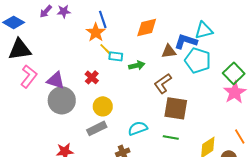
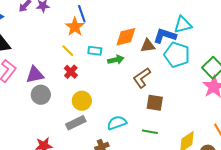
orange diamond: (147, 27) -> (126, 37), moved
yellow line: (106, 49) -> (68, 51), moved
purple triangle: (56, 80) -> (35, 75), turned -30
gray circle: (62, 100) -> (41, 95), size x0.7
brown square: (176, 108) -> (155, 103), size x0.7

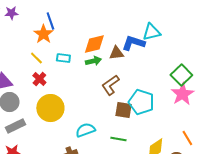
cyan pentagon: (177, 55) -> (141, 102), moved
green arrow: (116, 60) -> (93, 61), moved
yellow circle: (82, 101) -> (50, 108), size x1.4
gray rectangle: (76, 123) -> (15, 126), moved

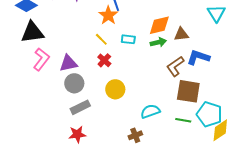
cyan triangle: (151, 32) -> (216, 13), turned -48
blue L-shape: (133, 43) -> (198, 57), moved
cyan pentagon: (141, 102) -> (209, 114), moved
yellow circle: (50, 108) -> (115, 89), size x0.7
brown square: (123, 110) -> (188, 91), size x1.4

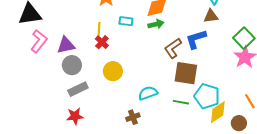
brown triangle: (181, 34) -> (211, 16), moved
yellow line: (101, 39) -> (99, 29), moved, turned 48
blue L-shape: (198, 57) -> (196, 39), turned -35

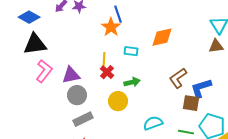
green arrow: (156, 24) -> (132, 82), moved
blue L-shape: (196, 39) -> (201, 88), moved
brown square: (186, 73) -> (191, 103), size x0.7

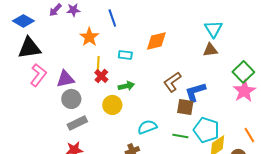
orange star: (111, 27) -> (89, 37), moved

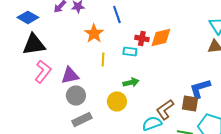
red cross: (101, 76) -> (142, 38), moved, turned -32
brown L-shape: (172, 82) -> (165, 109), moved

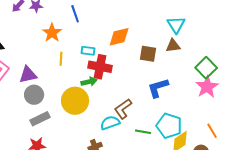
red cross: (142, 38) -> (100, 67), moved, size x1.6
yellow circle: (117, 101) -> (75, 101), size x1.4
brown square: (190, 103) -> (148, 54), moved

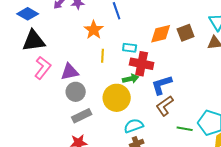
brown square: (148, 54) -> (186, 33), moved, turned -30
blue L-shape: (158, 88) -> (162, 85), moved
cyan semicircle: (110, 123) -> (134, 126), moved

